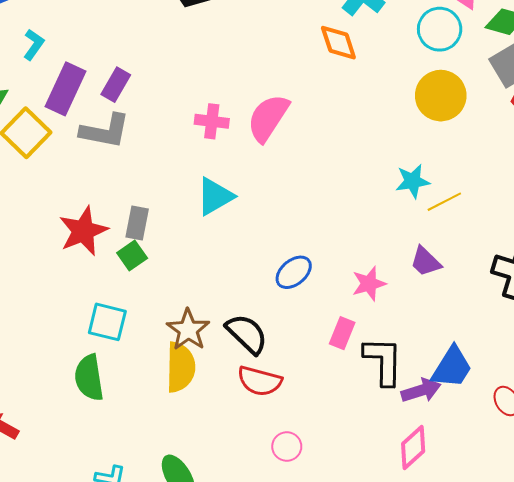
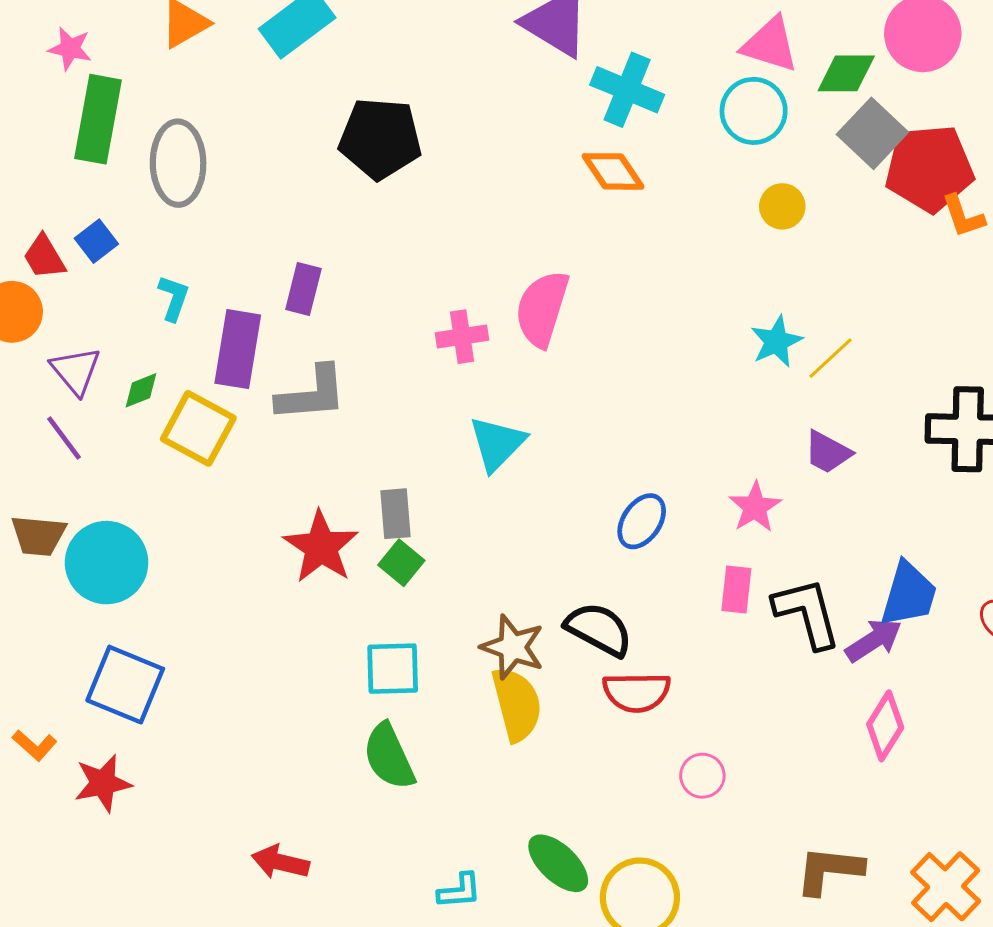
purple rectangle: (116, 85) -> (303, 289), moved
yellow circle: (441, 96) -> (782, 206), size x0.6

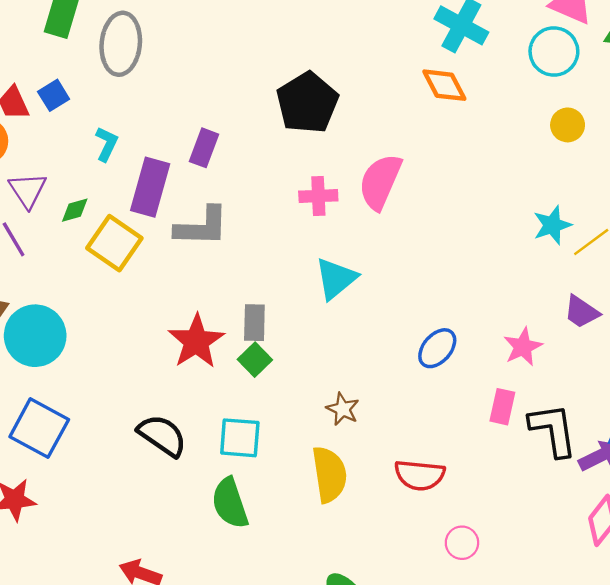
black pentagon: (380, 138) -> (307, 103), moved, turned 30
black semicircle: (599, 629) -> (162, 435), moved
brown star: (513, 647) -> (343, 409), moved, size x0.7

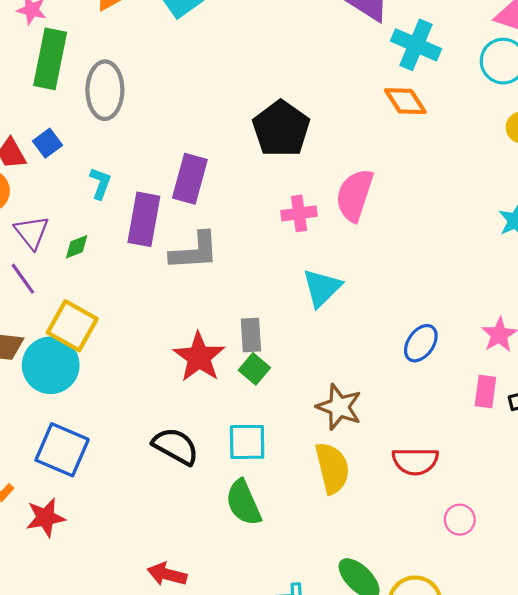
purple rectangle: (204, 148) -> (190, 179), size x1.4
yellow square: (114, 243) -> (72, 326), moved
brown star: (343, 409) -> (339, 407), size x1.5

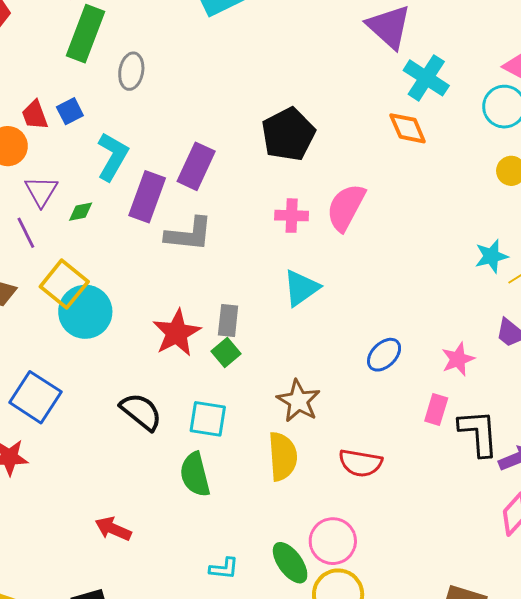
gray ellipse: (105, 90) -> (131, 71), size x0.7
cyan L-shape: (100, 183) -> (112, 157), size x1.6
cyan circle: (51, 365) -> (85, 312), moved
pink circle: (460, 520) -> (333, 541), moved, size x1.6

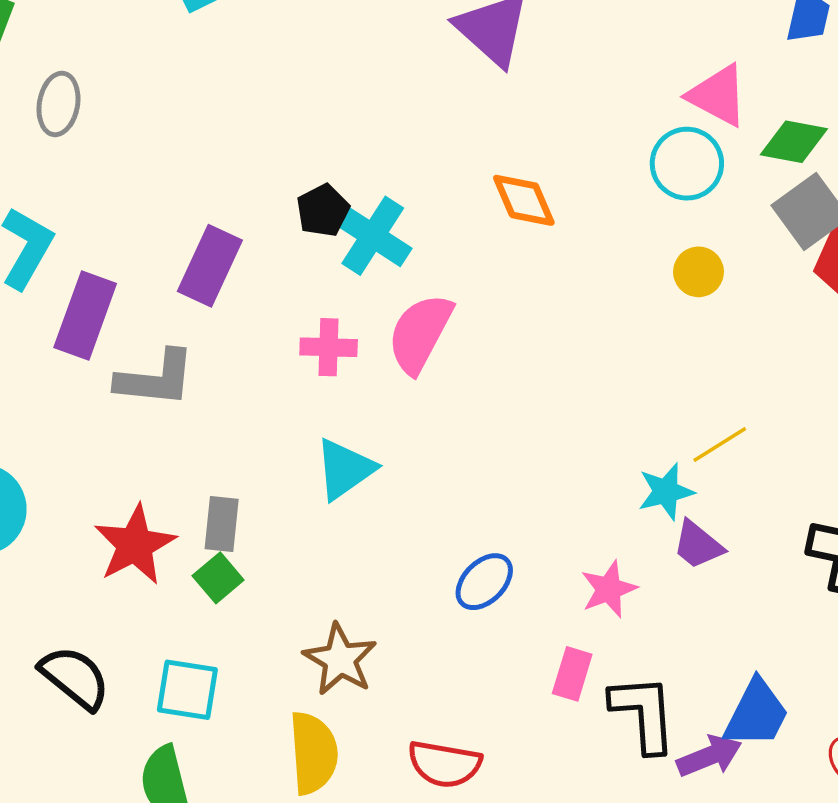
cyan cross: (426, 78) -> (373, 236), moved
black pentagon: (288, 134) -> (323, 211), size x0.6
purple rectangle: (196, 166) -> (210, 266), moved
cyan star: (491, 256) -> (666, 492), moved

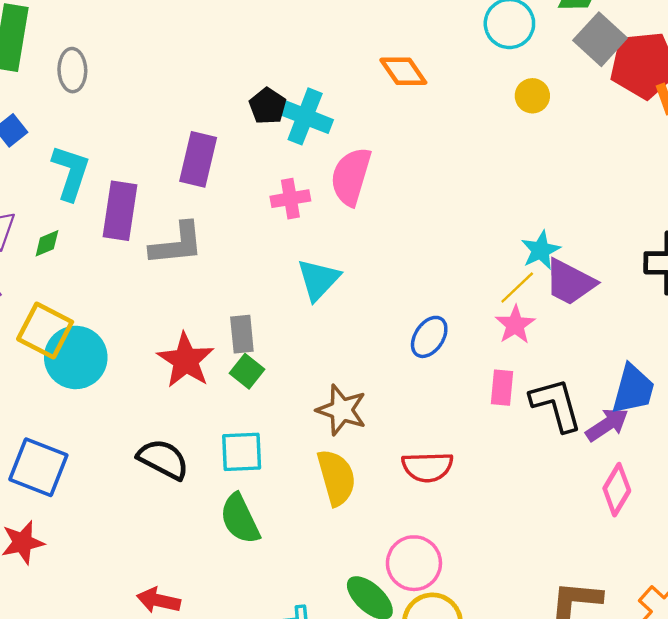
yellow line: (720, 444) -> (517, 288), moved
purple trapezoid: (698, 545) -> (570, 282), size x1.4

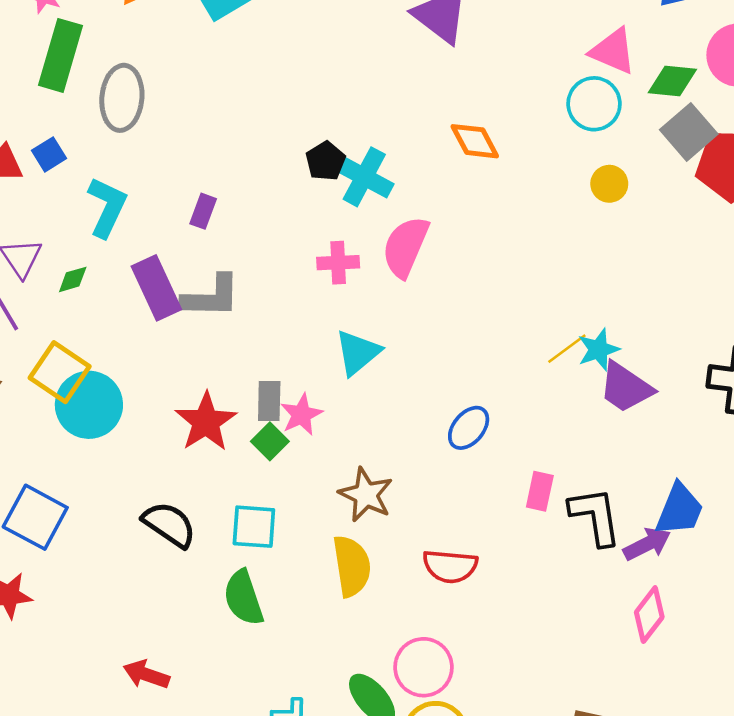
gray ellipse: (72, 70) -> (122, 98), size x1.4
purple rectangle: (198, 159) -> (203, 211), moved, size x0.6
purple rectangle: (120, 211) -> (156, 288), moved, turned -40
yellow line: (517, 288) -> (567, 349), moved
pink star: (515, 325) -> (301, 415), moved

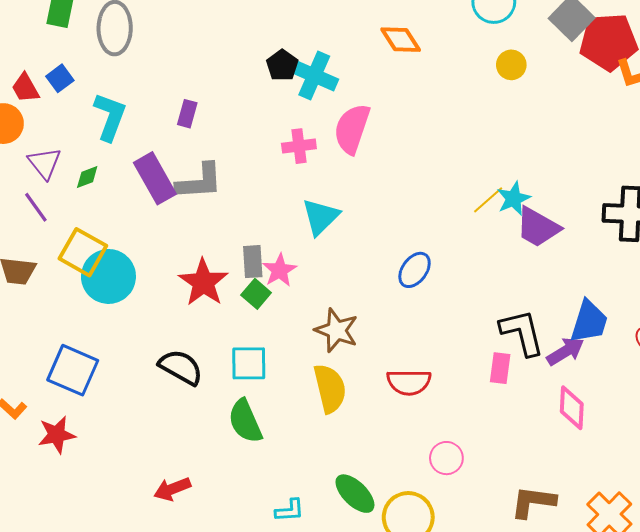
pink rectangle: (540, 491) -> (500, 368), moved
pink diamond: (649, 615) -> (572, 408), turned -30
pink circle: (424, 667) -> (446, 458), moved, size x0.7
red arrow: (146, 674) -> (172, 489), turned -36

